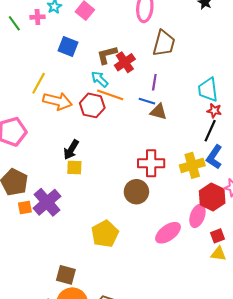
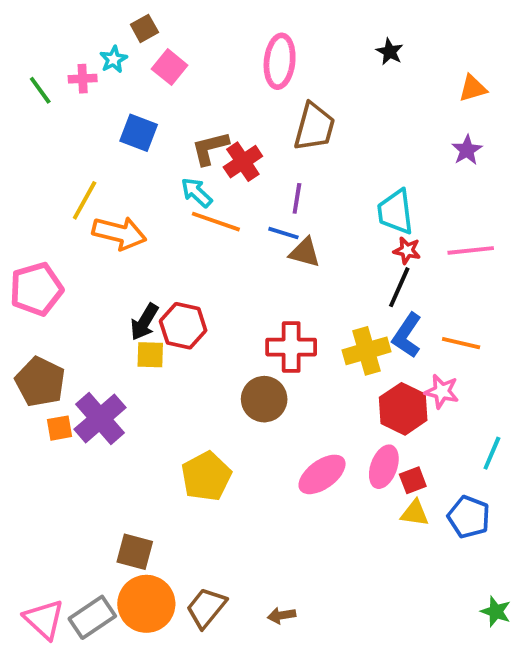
red hexagon: (92, 105) -> (183, 326), moved
pink ellipse: (197, 216) -> (384, 467), moved

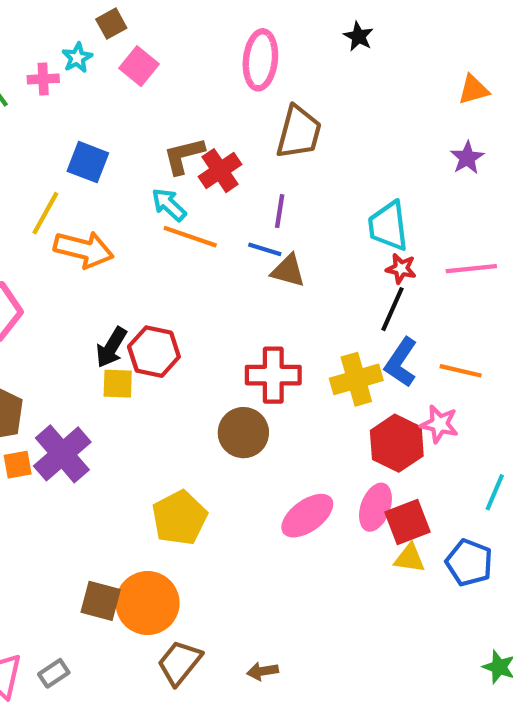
black star: (390, 52) -> (358, 36), moved
blue square: (139, 133) -> (88, 162), moved
red square: (413, 480) -> (407, 522), size x1.5
orange circle: (146, 604) -> (148, 603), moved
gray rectangle: (92, 617) -> (54, 673), size x0.6

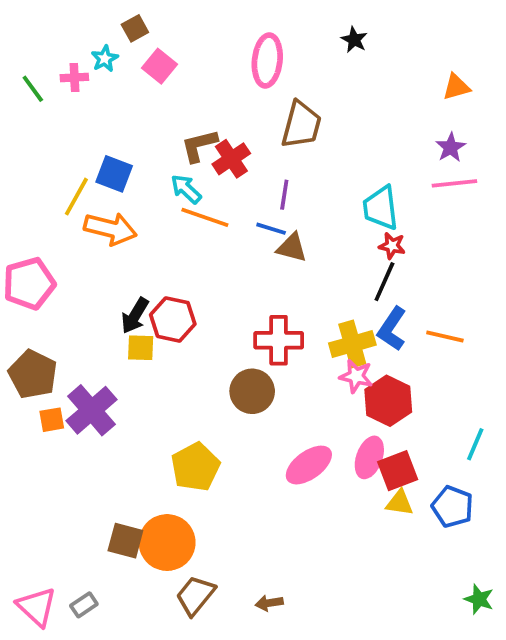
blue square: (88, 162) -> (114, 174), moved
pink line: (471, 269) -> (454, 183), moved
pink star: (439, 424) -> (356, 376), moved

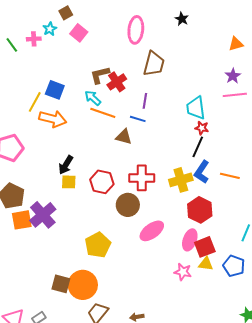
brown triangle: (292, 248) -> (124, 137), moved
red hexagon: (173, 319) -> (102, 182), moved
pink star: (356, 376) -> (183, 272), moved
orange square: (52, 420) -> (22, 220), size x1.5
pink ellipse: (309, 465) -> (152, 231), moved

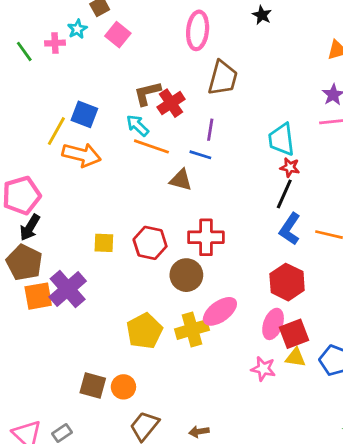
black arrow: (66, 165) -> (30, 228), moved
yellow cross: (181, 180) -> (192, 330), moved
orange circle: (83, 285) -> (123, 387), size x0.6

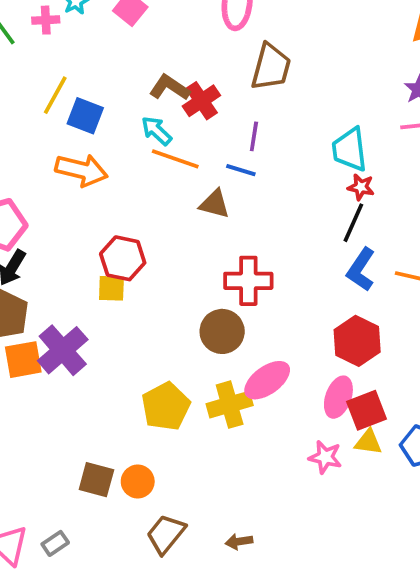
brown L-shape: (147, 93) -> (170, 88), turned 48
yellow line: (56, 131) -> (55, 95), moved
red hexagon: (150, 243) -> (123, 258), moved

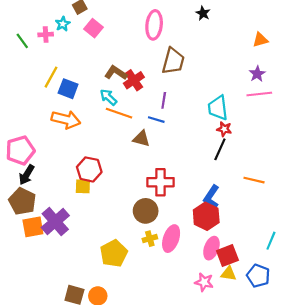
blue L-shape: (361, 270) -> (211, 197), moved
red hexagon: (357, 341) -> (206, 216), moved
pink ellipse: (267, 380) -> (171, 239), turned -35
yellow cross: (230, 405) -> (150, 239), moved, size x0.6

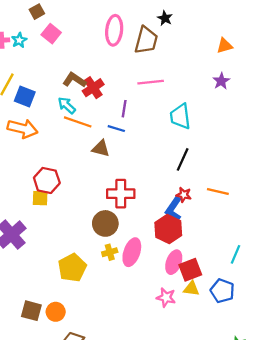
cyan star: (63, 24) -> (19, 40), moved
brown trapezoid: (173, 61) -> (146, 40), moved
pink line: (259, 94) -> (151, 82), moved
red star: (224, 129) -> (184, 195), moved

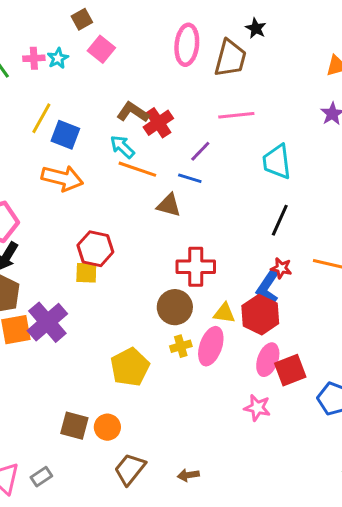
purple line: (124, 109) -> (200, 151), turned 35
yellow triangle: (191, 289) -> (224, 313), moved

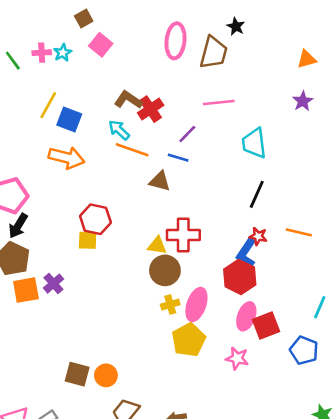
yellow triangle: (224, 313) -> (157, 245), moved
purple cross: (47, 322) -> (53, 284), size x0.6
yellow pentagon: (130, 367) -> (189, 340), moved

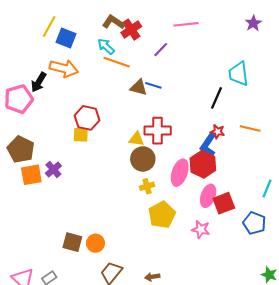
cyan trapezoid: (254, 143) -> (239, 74), moved
blue line: (178, 158) -> (153, 85), moved
black arrow: (18, 226) -> (39, 82), moved
pink ellipse: (196, 305) -> (180, 173), moved

